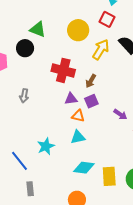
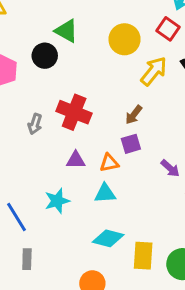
red cross: (63, 70) -> (74, 112), moved
purple triangle: (71, 99) -> (76, 160), moved
orange triangle: (78, 116) -> (109, 163), turned -32

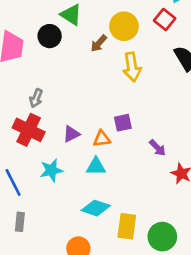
yellow arrow: (154, 71) -> (132, 67), moved, turned 128
red cross: (74, 112) -> (29, 130), moved
brown arrow: (134, 115) -> (99, 43), moved
purple triangle: (76, 160) -> (71, 134), turned -30

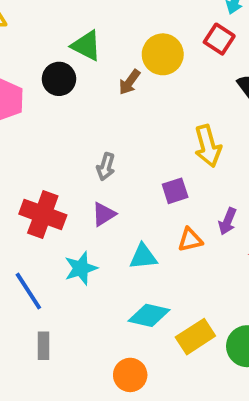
yellow arrow: (132, 67) -> (208, 146), moved
gray arrow: (36, 98) -> (106, 167), moved
orange triangle: (102, 139) -> (190, 240), moved
purple arrow: (157, 148) -> (228, 221), turned 72
yellow rectangle: (127, 226) -> (195, 337), turned 55

